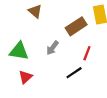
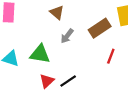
gray arrow: (52, 48) -> (67, 36), moved
black line: (74, 73) -> (68, 81), moved

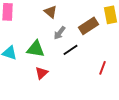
red line: (111, 56) -> (103, 68), moved
black line: (68, 81) -> (71, 50), moved

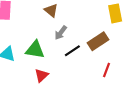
brown rectangle: (89, 26) -> (98, 41), moved

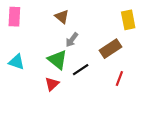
green triangle: (35, 50) -> (57, 60), moved, turned 30
black line: (72, 51) -> (81, 70), moved

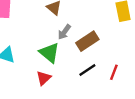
brown rectangle: (111, 49) -> (87, 41), moved
black line: (81, 70) -> (87, 70), moved

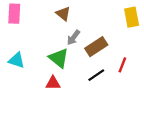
red line: (114, 72) -> (122, 65), moved
red triangle: (44, 78) -> (53, 83), turned 42

